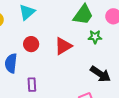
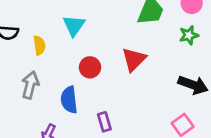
green star: (95, 37) -> (189, 35), moved

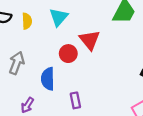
yellow semicircle: (39, 45) -> (27, 21), moved
red triangle: (134, 59) -> (90, 40), moved, turned -30

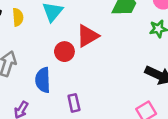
red triangle: (90, 40) -> (88, 36), turned 40

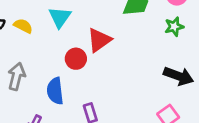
yellow semicircle: (18, 17) -> (23, 26), turned -54

